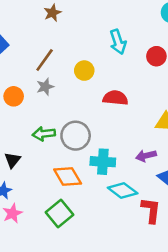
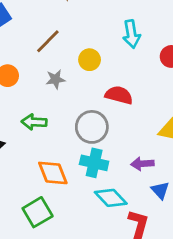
gray star: (45, 87) -> (56, 79), moved
gray circle: (76, 136) -> (92, 127), moved

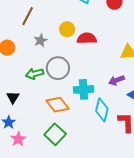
yellow circle: (90, 60) -> (67, 29), moved
gray circle: (92, 127) -> (58, 68), moved
cyan diamond: (111, 198) -> (102, 110), turned 75

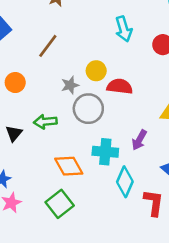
gray star: (40, 40) -> (70, 85), moved
gray circle: (58, 68) -> (88, 109), moved
purple arrow: (116, 80) -> (139, 140), moved, turned -49
black triangle: (13, 97) -> (14, 133), moved

